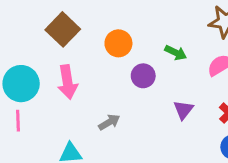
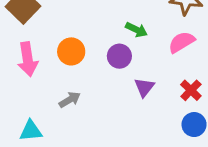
orange circle: (118, 43) -> (71, 51), moved
purple circle: (143, 76) -> (119, 56), moved

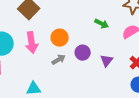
purple circle: (119, 56) -> (83, 53), moved
gray arrow: (70, 100) -> (59, 60), moved

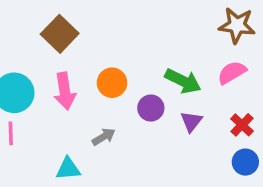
green arrow: (102, 24) -> (183, 81), moved, size x1.5
gray arrow: (59, 60) -> (104, 137), moved

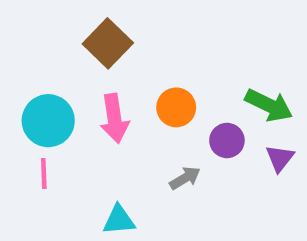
gray arrow: (104, 137) -> (185, 178), moved

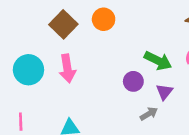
orange circle: (176, 107) -> (104, 19), moved
pink line: (44, 174) -> (21, 122), moved
gray arrow: (185, 178) -> (149, 114), moved

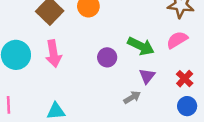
purple circle: (133, 81) -> (107, 57), moved

